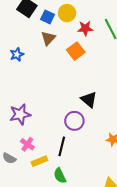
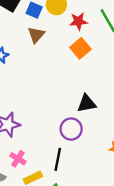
orange square: (76, 51) -> (80, 48), moved
black triangle: (89, 99) -> (87, 103), turned -48

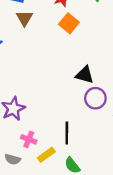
black triangle: (87, 103) -> (85, 75), turned 36
purple circle: (71, 129) -> (95, 98), moved

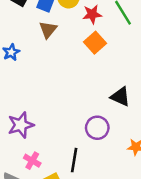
black triangle: (85, 75) -> (120, 97), moved
purple circle: (95, 98) -> (97, 128), moved

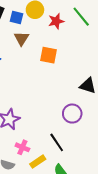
orange square: (95, 43) -> (49, 55), moved, turned -30
black line: (74, 160) -> (57, 142), turned -36

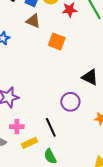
brown triangle: (22, 38) -> (33, 21), turned -49
pink cross: (22, 147) -> (17, 127), turned -32

